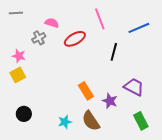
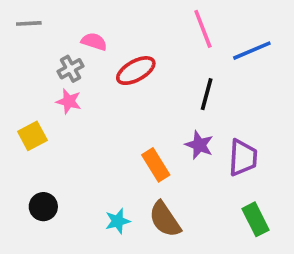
pink line: (100, 19) -> (203, 29), moved
pink star: (19, 56) -> (69, 101), moved
purple trapezoid: (134, 87) -> (243, 158), turned 65
purple star: (110, 101) -> (199, 145), moved

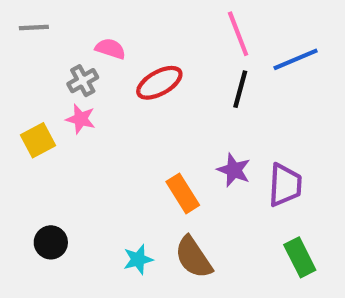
black line: (207, 94) -> (240, 89), moved
yellow square: (32, 136) -> (38, 140), moved

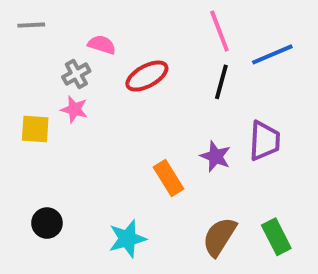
yellow square: (38, 140) -> (35, 129), turned 32
purple trapezoid: (285, 185) -> (265, 141), moved
brown semicircle: (193, 257) -> (219, 237), moved, turned 66
cyan star: (138, 259) -> (127, 239), size x1.4

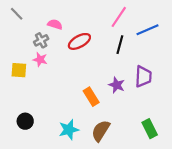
gray line: (31, 25) -> (17, 14), turned 48
pink line: (219, 31) -> (119, 17), turned 55
brown semicircle: (219, 237) -> (101, 131), moved

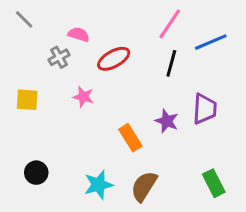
pink star: (40, 59) -> (83, 97), moved

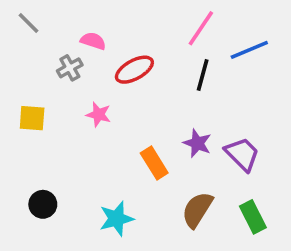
purple trapezoid: (205, 109) -> (242, 154), moved, turned -48
brown semicircle: (144, 186) -> (197, 210), moved

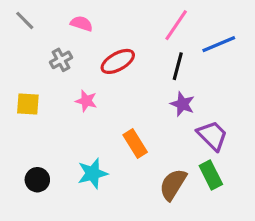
pink semicircle: (93, 41) -> (81, 24), moved
purple star: (197, 143) -> (182, 104), moved
green rectangle: (253, 217) -> (211, 175), moved
cyan star: (116, 219) -> (93, 173), moved

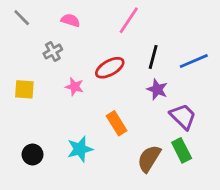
pink line: (176, 25) -> (129, 20), moved
blue line: (219, 44) -> (194, 61), moved
red ellipse: (118, 61) -> (110, 68), moved

